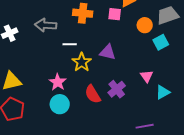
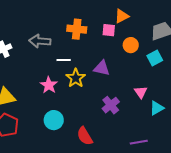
orange circle: (145, 25) -> (131, 45), moved
pink star: (58, 82) -> (49, 85), moved
red semicircle: (93, 94) -> (85, 136), moved

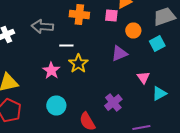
purple triangle: (102, 68) -> (119, 54), moved, turned -36
purple cross: (111, 105) -> (113, 102), moved

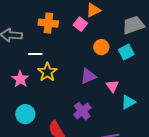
pink square: (111, 16) -> (80, 24), turned 32
orange circle: (133, 30) -> (101, 47), moved
purple triangle: (119, 54) -> (88, 76), moved

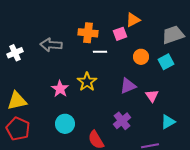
pink square: (80, 24) -> (120, 34), turned 32
white line: (35, 54) -> (100, 52), moved
cyan triangle: (128, 102) -> (168, 122), moved

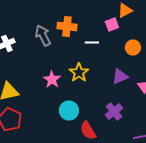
orange cross: (88, 33) -> (67, 26), moved
gray arrow: (51, 45) -> (43, 36), turned 60
cyan circle: (65, 124) -> (69, 110), moved

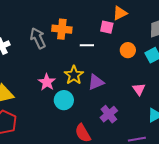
pink square: (112, 24) -> (107, 27), turned 32
purple triangle: (120, 76) -> (96, 82), moved
cyan circle: (69, 110) -> (64, 100), moved

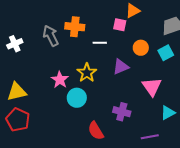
purple triangle: (96, 82) -> (121, 67), moved
pink triangle: (139, 89) -> (152, 87), size x1.5
purple cross: (109, 114) -> (122, 112), turned -36

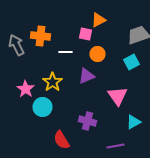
orange circle: (141, 48) -> (98, 54), moved

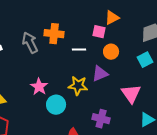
yellow star: (52, 82) -> (78, 86), moved, turned -30

